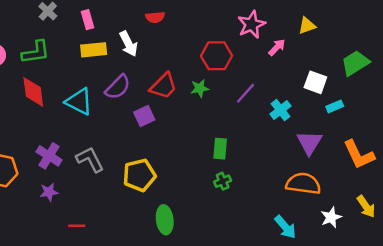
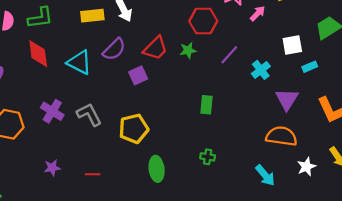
white square: (315, 82) -> (292, 45), turned -30
green cross: (223, 181) -> (208, 157), moved, turned 32
purple star: (49, 192) -> (52, 168), moved
red line: (77, 226) -> (92, 174), moved

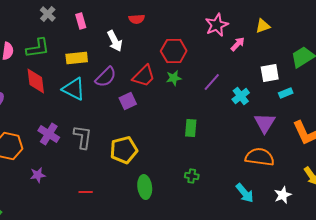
yellow rectangle: (92, 16) -> (77, 58), moved
red hexagon: (203, 21) -> (174, 51), moved
gray L-shape: (89, 114) -> (83, 137), turned 35
white star: (306, 167) -> (283, 195), moved
purple star: (52, 168) -> (38, 175), moved

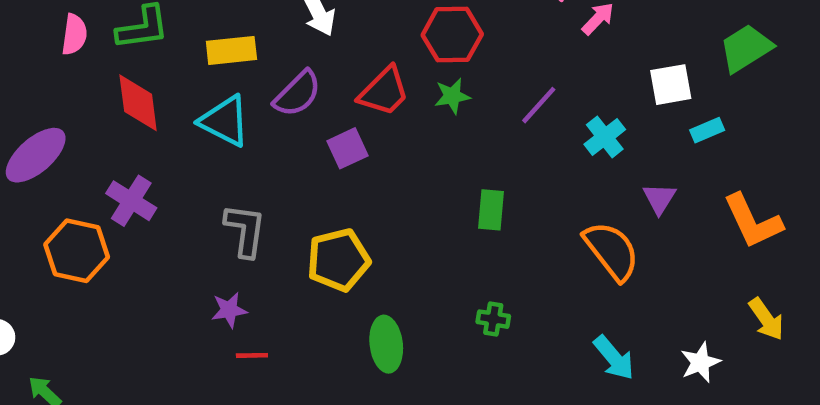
purple triangle: (265, 123) -> (659, 198), size x0.7
purple cross: (49, 134) -> (131, 201), moved
orange semicircle: (260, 157) -> (612, 251), moved, turned 44
purple star: (38, 175) -> (229, 310), moved

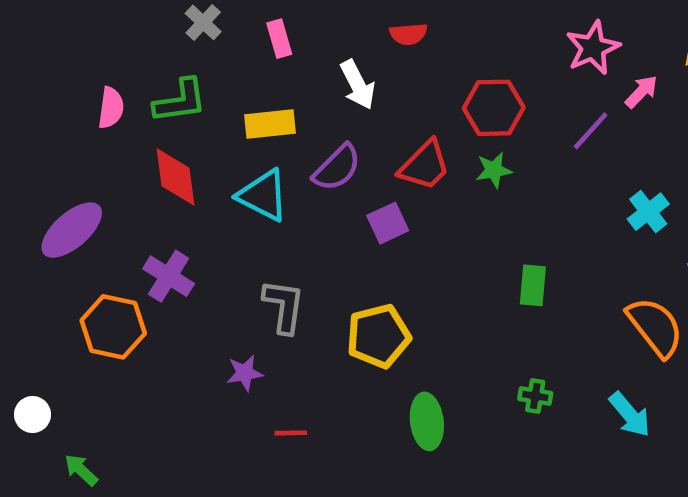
purple line: (539, 105) -> (591, 131), moved
purple star: (229, 310) -> (245, 373), moved
cyan arrow: (614, 358) -> (630, 415), moved

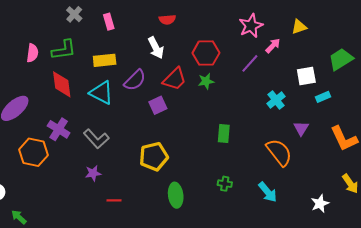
white arrow: (358, 85) -> (156, 48), moved
gray L-shape: (284, 306) -> (96, 139), moved, turned 130

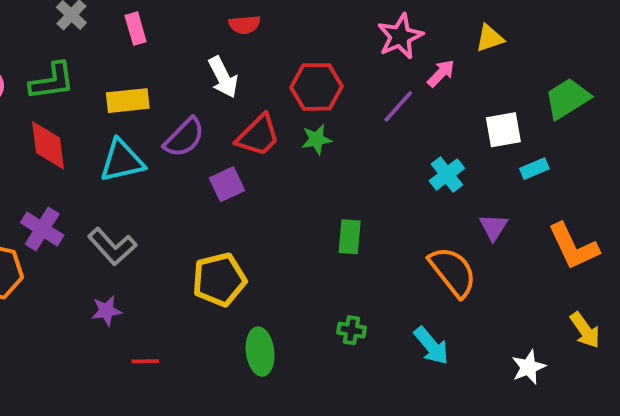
cyan triangle: (101, 93) -> (122, 161), turned -40

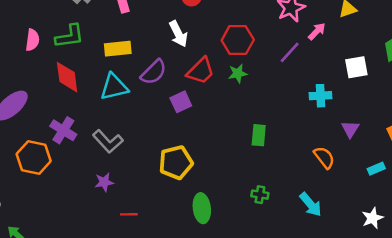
cyan rectangle: (534, 169) -> (376, 169), moved
cyan cross: (447, 174) -> (321, 96), turned 35
orange semicircle: (453, 272) -> (324, 157), size x0.7

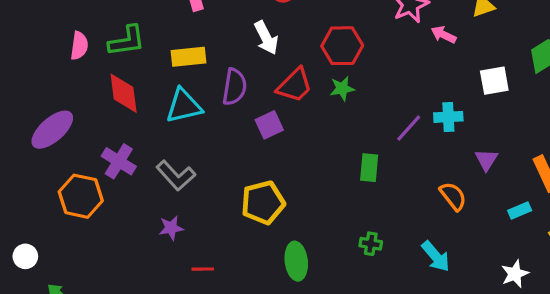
pink arrow: (317, 31) -> (444, 35), turned -108
purple line: (290, 52) -> (409, 128), moved
purple semicircle: (154, 72) -> (234, 87), turned -36

